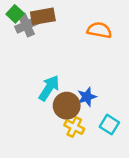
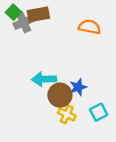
cyan arrow: (49, 88) -> (44, 79), turned -125
cyan square: (109, 125) -> (99, 112), turned 30

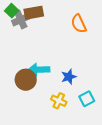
orange semicircle: (90, 27) -> (79, 24), turned -126
brown circle: (60, 95) -> (26, 80), moved

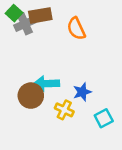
orange semicircle: (79, 24) -> (76, 29), moved
yellow cross: (59, 101) -> (64, 110), moved

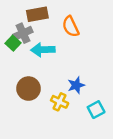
green square: (14, 13) -> (13, 43), moved
gray cross: (25, 24) -> (23, 33), moved
cyan arrow: (46, 84) -> (43, 50), moved

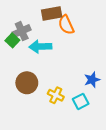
brown rectangle: (37, 14) -> (52, 13), moved
blue star: (76, 85) -> (92, 80), moved
cyan square: (96, 110) -> (81, 101), moved

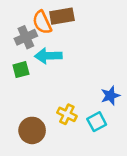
orange semicircle: (66, 25) -> (42, 22), moved
green square: (12, 40) -> (21, 70), moved, turned 32
brown circle: (27, 83) -> (32, 130), moved

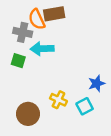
gray cross: (26, 37) -> (23, 32), turned 36
green square: (21, 70) -> (18, 61), turned 32

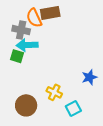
cyan arrow: (42, 49) -> (27, 45), moved
cyan square: (85, 106) -> (73, 108), moved

